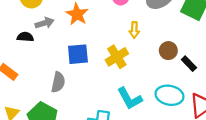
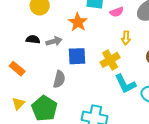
gray arrow: (45, 23) -> (54, 41), moved
cyan L-shape: (130, 98) -> (125, 84), moved

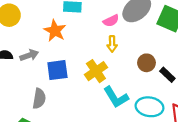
pink semicircle: (117, 12) -> (111, 21), moved

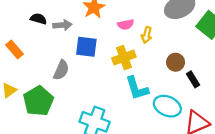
pink semicircle: (111, 21) -> (126, 24), moved

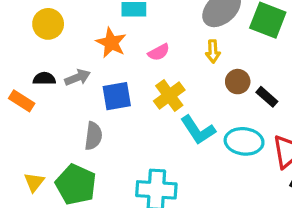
yellow arrow: (147, 35) -> (213, 51), moved
orange rectangle: (14, 50) -> (22, 101), moved

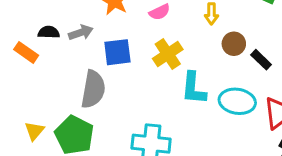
cyan L-shape: (198, 130) -> (194, 88), turned 36
gray semicircle: (93, 136) -> (93, 89), size x1.4

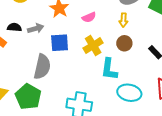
brown circle: (234, 44) -> (124, 43), moved
cyan ellipse: (237, 101) -> (129, 93), moved

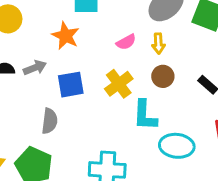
pink semicircle: (89, 17) -> (126, 42), moved
gray semicircle: (42, 67) -> (50, 121), size x0.7

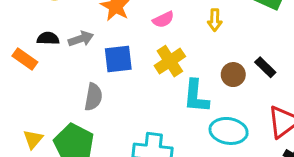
pink semicircle: (126, 42) -> (163, 20), moved
brown circle: (163, 76) -> (233, 75), moved

